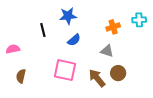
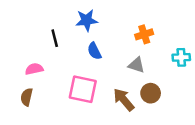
cyan cross: (139, 20) -> (181, 57), moved
blue semicircle: (74, 40) -> (94, 51), turned 104
pink semicircle: (13, 49) -> (34, 69), moved

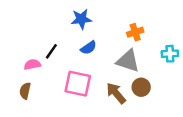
black line: (55, 38) -> (51, 51), moved, turned 49
blue semicircle: (94, 51) -> (89, 48), turned -98
gray triangle: (136, 65) -> (128, 61), size x1.5

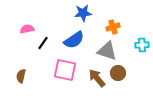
blue star: (81, 19) -> (83, 13), moved
blue semicircle: (89, 48) -> (74, 40), size x1.5
pink semicircle: (32, 64) -> (27, 29), moved

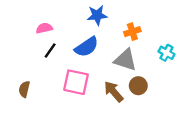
pink semicircle: (27, 29) -> (44, 28), moved
cyan cross: (142, 45) -> (166, 53), turned 32

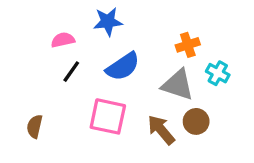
blue star: (97, 15) -> (108, 22), moved
cyan cross: (166, 53) -> (218, 73), moved

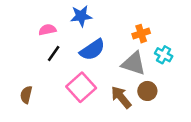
pink square: (108, 116) -> (81, 87), turned 36

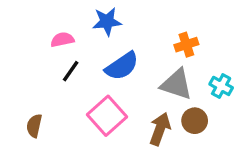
cyan cross: (164, 55) -> (221, 86), moved
brown arrow: (121, 97) -> (160, 129), turned 60

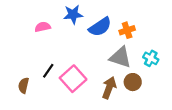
blue semicircle: (122, 66) -> (100, 27), moved
black line: (71, 71) -> (48, 71), moved

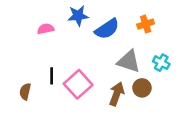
orange cross: (127, 30) -> (146, 24), moved
black line: (48, 71) -> (52, 76), turned -35

